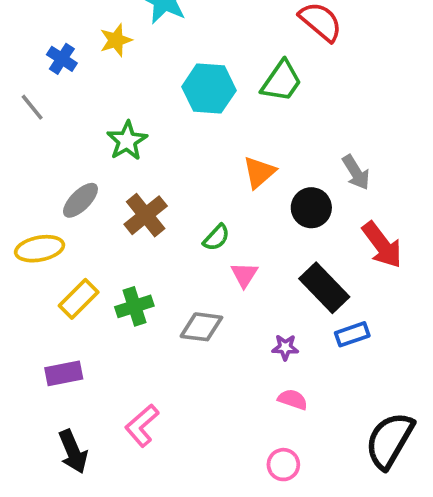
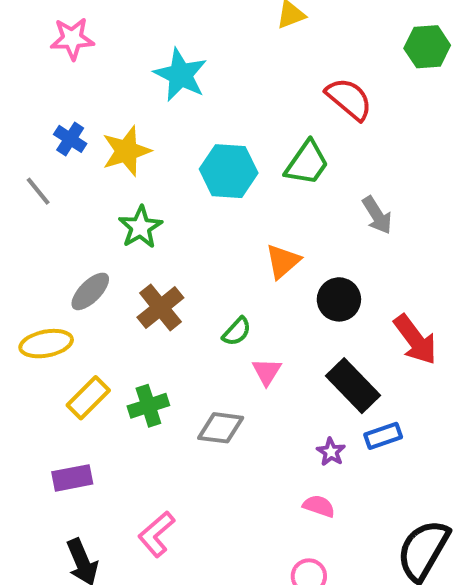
yellow star: (116, 40) -> (126, 151), moved, size x1.4
gray arrow: (356, 172) -> (377, 215), moved
purple star: (285, 347) -> (331, 452), moved, turned 30

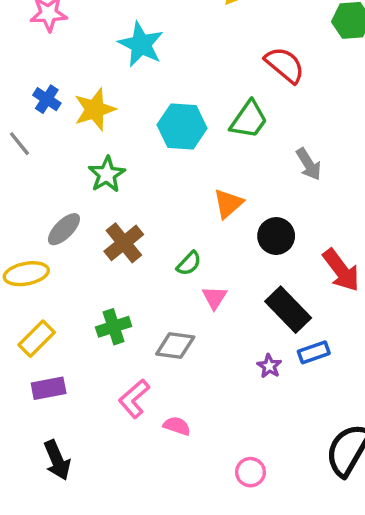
yellow rectangle: (88, 398) -> (37, 339), moved
pink semicircle: (319, 506) -> (177, 426), moved
pink L-shape: (156, 534) -> (134, 399), moved

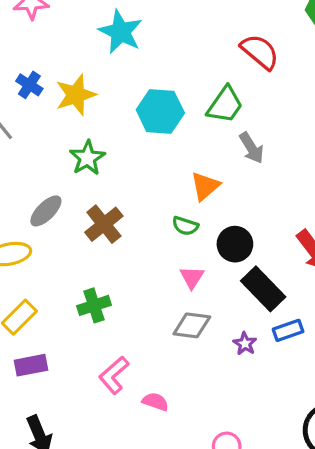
gray arrow: (309, 164) -> (252, 148), moved
black circle: (276, 236) -> (235, 244), moved
green semicircle: (189, 263) -> (185, 226), moved, turned 65
gray diamond: (175, 346) -> (192, 325), moved

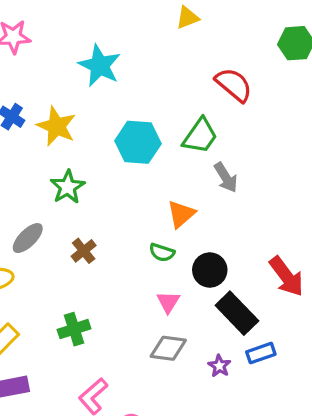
yellow star: (76, 95) -> (56, 126), turned -30
brown cross: (104, 224) -> (84, 251), size x0.7

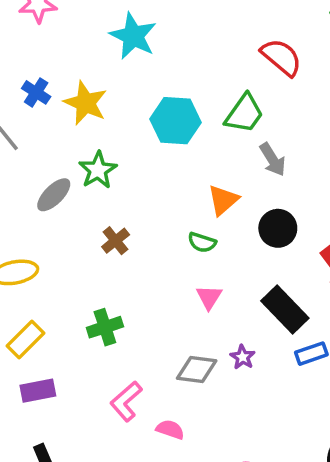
gray ellipse: (28, 238) -> (54, 195), moved
black circle: (210, 270) -> (278, 228), moved
gray diamond: (168, 348) -> (197, 369), moved
purple star: (219, 366) -> (243, 357), moved

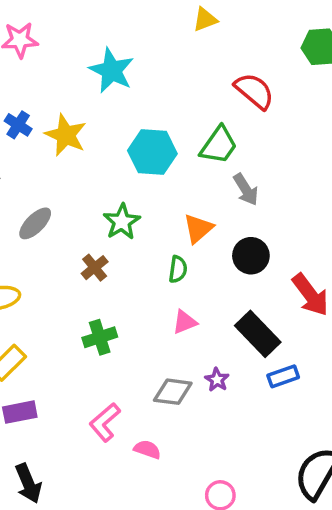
green star: (98, 170) -> (122, 222), moved
green semicircle: (202, 242) -> (178, 269), turned -100
pink triangle: (209, 297) -> (185, 322), turned 36
green cross: (105, 327) -> (100, 337), moved

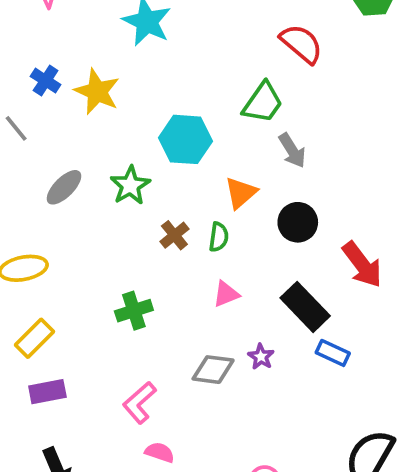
cyan hexagon: (152, 152) -> (185, 139), moved
green star: (122, 222) -> (130, 185), moved
brown cross: (95, 268) -> (174, 235), moved
blue rectangle: (283, 376) -> (333, 353), turned 44
pink semicircle: (147, 449) -> (160, 452), moved

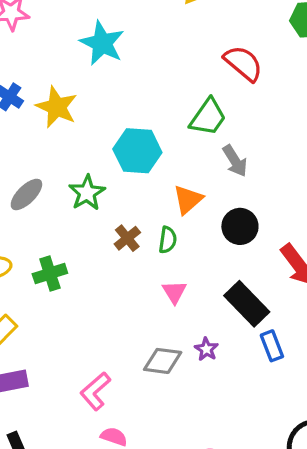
pink triangle: (226, 294) -> (174, 292), turned -40
green cross: (134, 311) -> (50, 274), moved
blue rectangle: (333, 353) -> (272, 346), turned 44

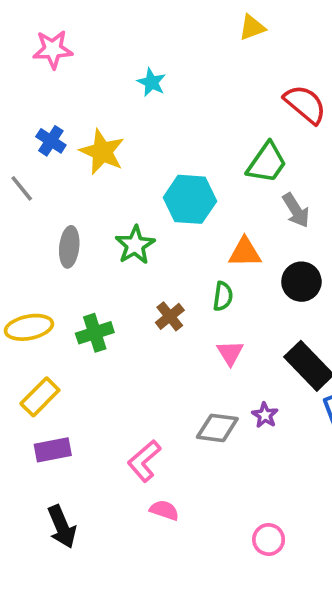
cyan star: (102, 43) -> (152, 82), size x0.6
gray ellipse: (26, 194) -> (69, 247), turned -39
orange triangle: (188, 200) -> (245, 252), turned 40
brown cross: (127, 238) -> (170, 316), moved

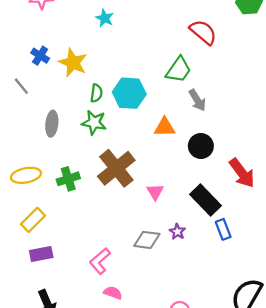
green star: (135, 245) -> (94, 123), turned -30
green semicircle: (223, 296) -> (96, 93), moved
brown cross: (170, 316) -> (116, 168), size x2.0

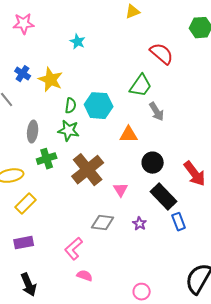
black circle: (201, 146) -> (153, 163), moved
green cross: (68, 179) -> (47, 159), moved
yellow rectangle: (33, 220) -> (26, 204), moved
gray diamond: (147, 240) -> (103, 223), moved

